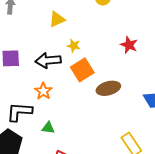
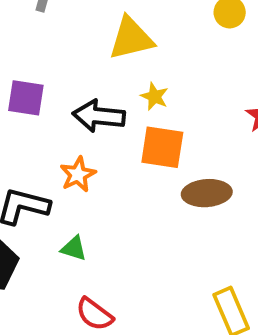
yellow triangle: (57, 19) -> (131, 38), size x1.4
orange square: (82, 70) -> (162, 147), turned 30

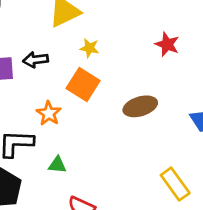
black arrow: (99, 116) -> (36, 60), moved, size x0.7
orange square: (162, 147) -> (83, 84), moved, turned 36

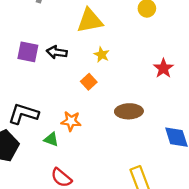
orange square: (83, 84) -> (89, 82), size x0.6
orange star: (49, 113) -> (71, 121), moved, turned 30

